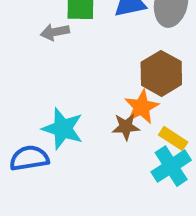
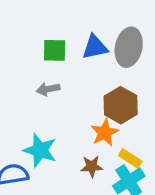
gray arrow: (55, 32) -> (48, 89), moved
brown star: (126, 127) -> (92, 166), moved

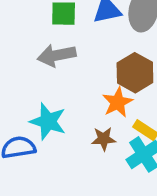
gray arrow: (48, 89) -> (57, 55), size x1.5

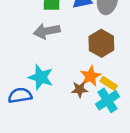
orange star: (118, 102) -> (90, 76), moved

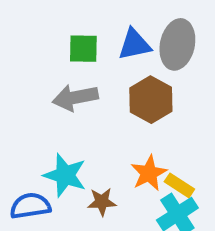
brown hexagon: (101, 43) -> (151, 100), moved
brown star: (80, 89) -> (102, 202), moved

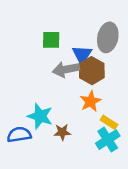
blue triangle: (134, 44) -> (82, 55), moved, turned -45
gray arrow: (75, 98) -> (66, 69), moved
orange star: (149, 173) -> (91, 101), moved

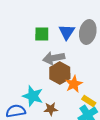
blue triangle: (82, 55) -> (67, 32), moved
brown hexagon: (92, 71) -> (60, 73), moved

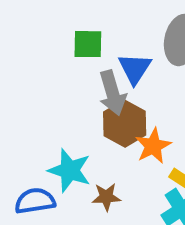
blue triangle: (67, 32) -> (135, 68), moved
gray arrow: (54, 58) -> (112, 93), turned -95

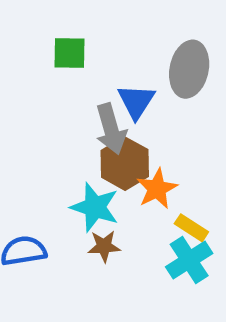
green square: (88, 44) -> (69, 53), moved
cyan star: (70, 170) -> (95, 207), moved

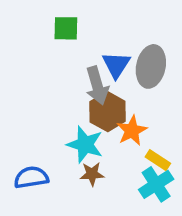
gray ellipse: (189, 69) -> (151, 66), moved

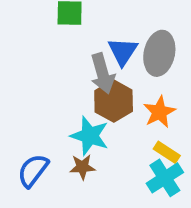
orange star: (132, 131) -> (159, 112), moved
brown star: (92, 174) -> (82, 167), moved
blue semicircle: (31, 177) -> (33, 171), turned -44

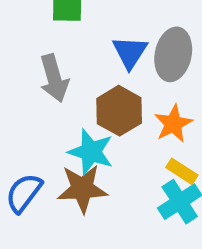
gray arrow: (103, 73) -> (54, 78), moved
brown star: (82, 167) -> (82, 189), size x1.6

